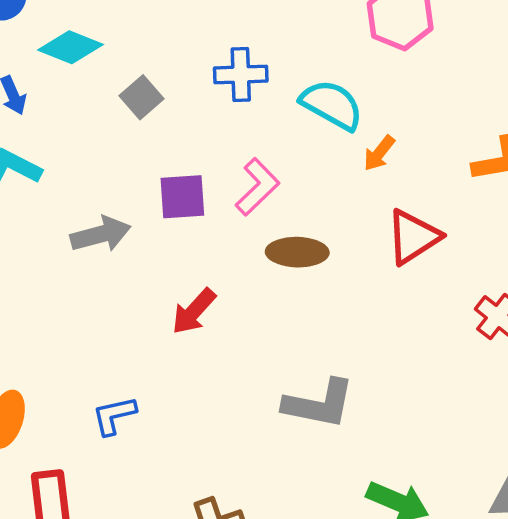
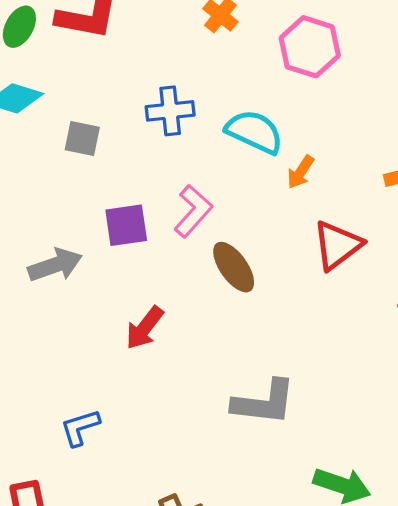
gray square: (142, 97) -> (82, 138), turned -33
brown ellipse: (297, 252) -> (234, 267), turned 58

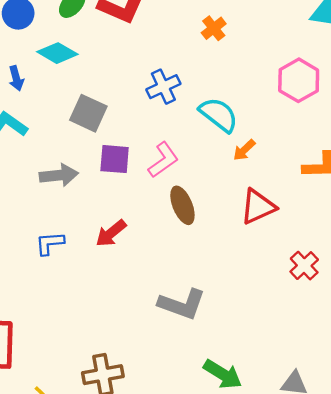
pink hexagon: (310, 47) -> (299, 80), moved
blue cross: (170, 111) -> (163, 87), turned -32
gray square: (82, 138) -> (88, 113), moved, size x1.4
blue L-shape: (80, 428) -> (50, 243), moved

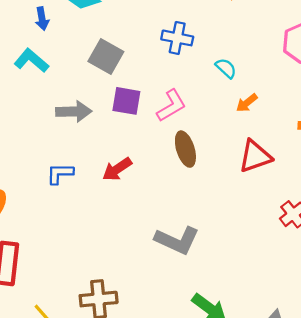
blue cross: (163, 87) -> (177, 38), turned 32
cyan semicircle: (219, 115) -> (226, 68), size x0.6

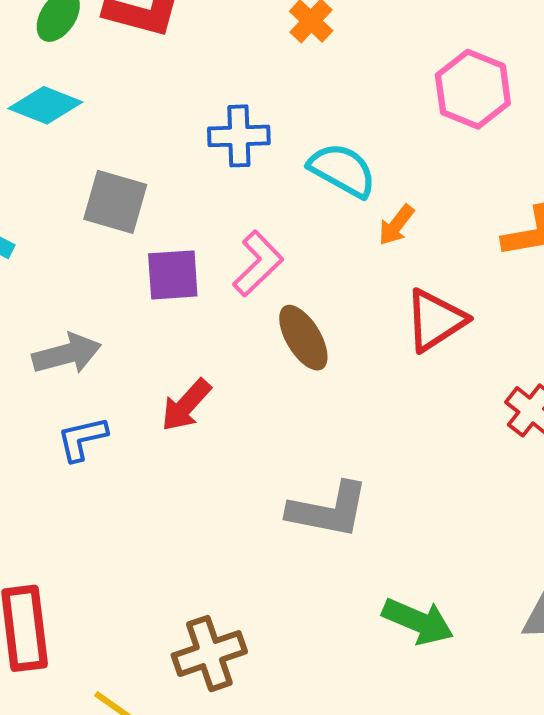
cyan semicircle: (226, 68) -> (342, 170), size x1.6
gray arrow: (74, 111) -> (67, 354), moved

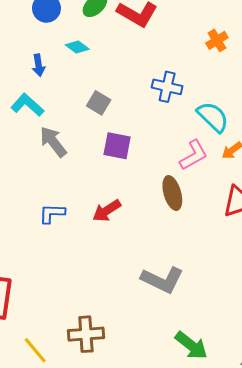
cyan diamond: (45, 105) -> (77, 47), size x0.7
gray square: (115, 202) -> (99, 103), size x0.7
pink L-shape: (258, 264) -> (194, 155), moved
gray arrow: (67, 354) -> (53, 142), moved, turned -128

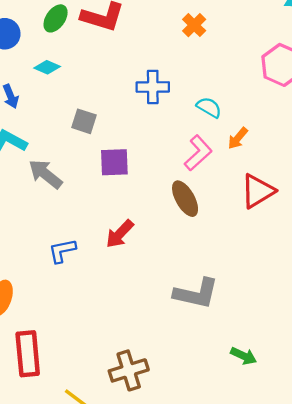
cyan semicircle: (213, 117) -> (209, 107), size x0.7
green arrow: (191, 345) -> (244, 356), size x0.7

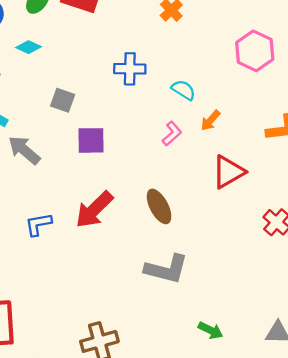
pink L-shape: (198, 153) -> (172, 134), size x0.7
brown ellipse: (185, 199) -> (159, 206), moved
red arrow: (120, 234) -> (94, 210), size x1.4

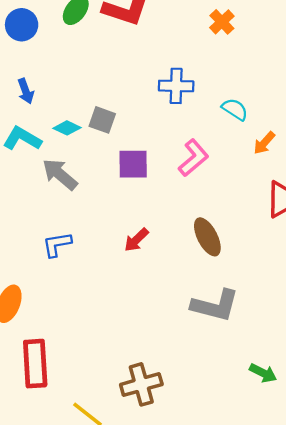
cyan diamond: (28, 47) -> (67, 128), moved
pink L-shape: (172, 134) -> (193, 158), moved, size x1.4
red arrow: (94, 210) -> (136, 240), size x0.6
blue L-shape: (38, 224) -> (57, 244), moved

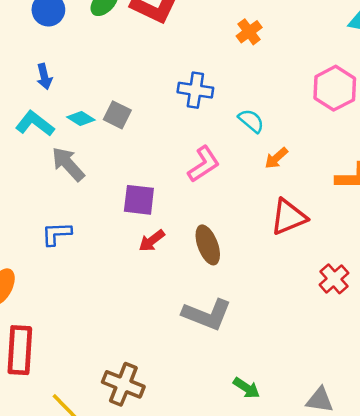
purple square: (133, 164) -> (139, 200), moved
red arrow: (136, 240) -> (152, 241), moved
brown cross: (141, 384) -> (123, 384), turned 30

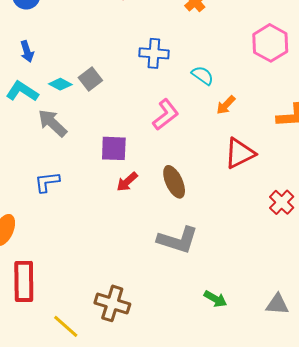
gray square: (117, 115) -> (90, 79), turned 30

